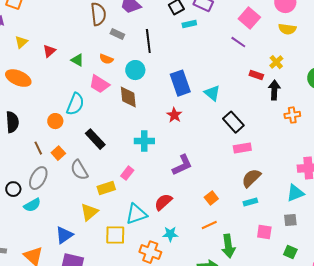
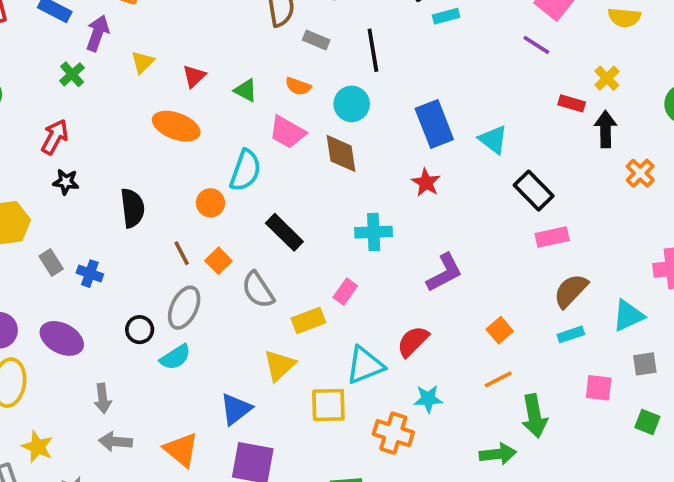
orange ellipse: (18, 78) -> (176, 126), moved
orange cross: (292, 115) -> (640, 173), turned -35
cyan triangle: (295, 193) -> (628, 316), moved

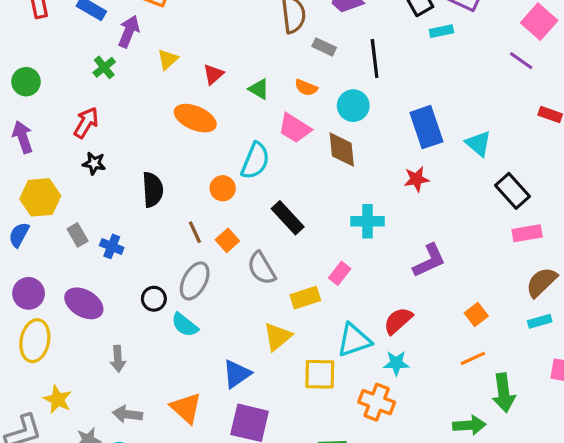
red star: (426, 183) -> (416, 179), turned 30
cyan semicircle: (175, 357) -> (185, 325), turned 68
cyan star: (428, 399) -> (396, 363), moved
gray arrow: (115, 442) -> (127, 414), moved

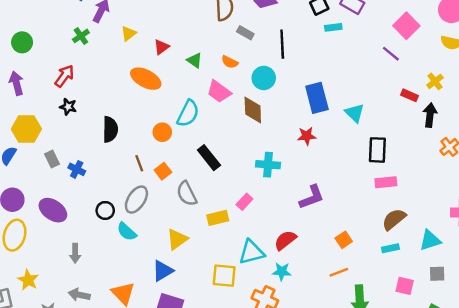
black rectangle: (513, 191) -> (377, 150), turned 40
yellow triangle: (278, 337) -> (177, 239), moved

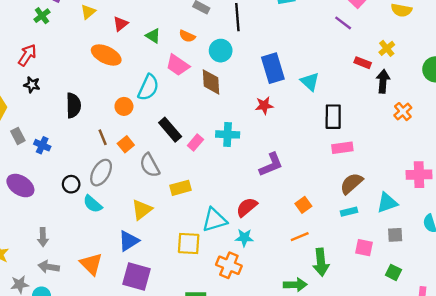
pink rectangle: (244, 202) -> (195, 143), moved
gray arrow: (75, 253) -> (43, 237), moved

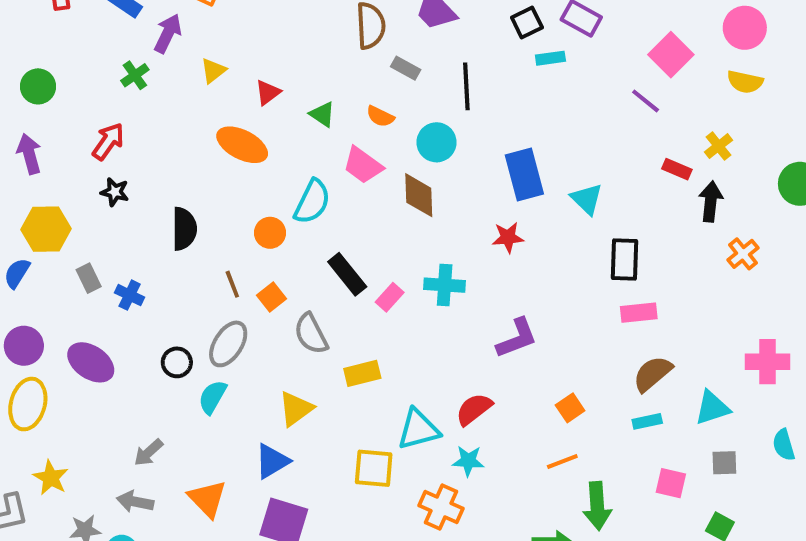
cyan semicircle: (93, 204) -> (212, 397), turned 78
gray arrow: (43, 237) -> (149, 453), moved, turned 48

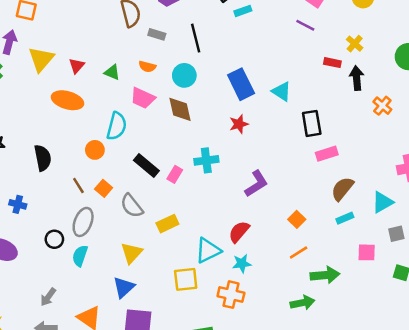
yellow triangle: (213, 71) -> (41, 59), size x1.6
green arrow: (597, 506) -> (325, 275), turned -80

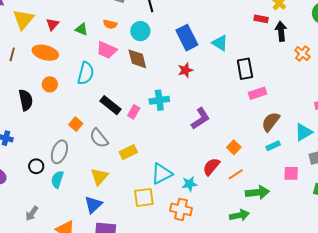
orange circle: (95, 150) -> (50, 84), moved
brown line: (78, 185) -> (12, 54), moved, turned 48
red semicircle: (239, 232) -> (211, 167), moved

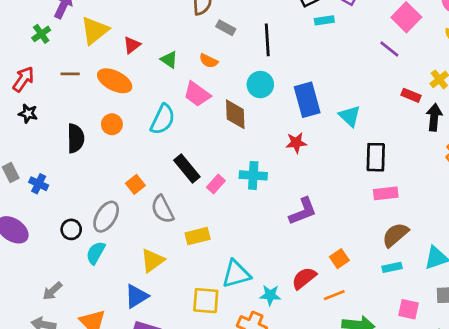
cyan circle: (140, 31) -> (260, 85), moved
brown line: (12, 54) -> (70, 74), turned 64

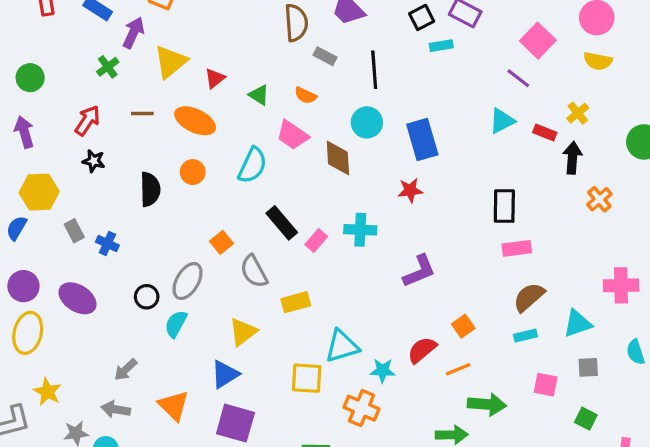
cyan triangle: (350, 116) -> (502, 121), moved, turned 50

